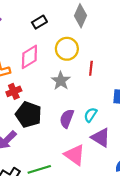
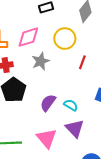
gray star: (61, 81) -> (41, 61), moved
cyan semicircle: (90, 115) -> (71, 105), turned 72

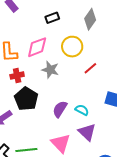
gray star: (41, 61) -> (50, 70), turned -30
red line: (82, 62) -> (90, 68), turned 32

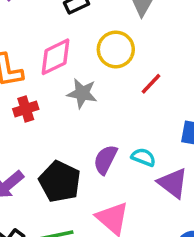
black pentagon: (26, 99) -> (60, 182), moved
purple triangle: (87, 132) -> (173, 183), moved

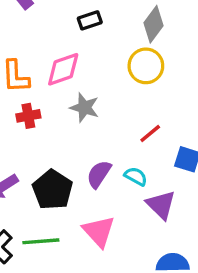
yellow circle: (116, 49) -> (146, 66), moved
red line: (151, 84) -> (150, 133), moved

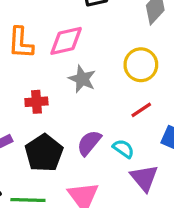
yellow circle: (146, 66) -> (141, 65), moved
red cross: (28, 116) -> (36, 102), moved

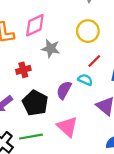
cyan semicircle: (123, 149) -> (85, 80), moved

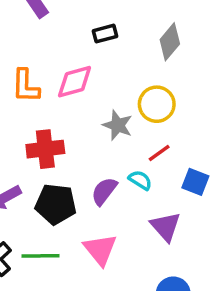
gray star: (51, 48) -> (118, 125), moved
red cross: (23, 70) -> (45, 149), size x1.5
black pentagon: (35, 103) -> (56, 204), turned -30

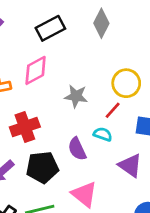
black rectangle: (105, 34) -> (50, 28), size x1.5
yellow circle: (157, 104) -> (126, 83), moved
purple semicircle: (104, 191) -> (77, 149), turned -50

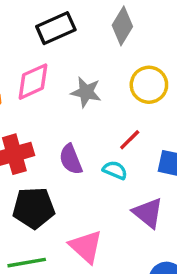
yellow circle: (126, 83) -> (149, 85), moved
gray star: (76, 96) -> (86, 92), moved
purple semicircle: (77, 149) -> (71, 159), moved

